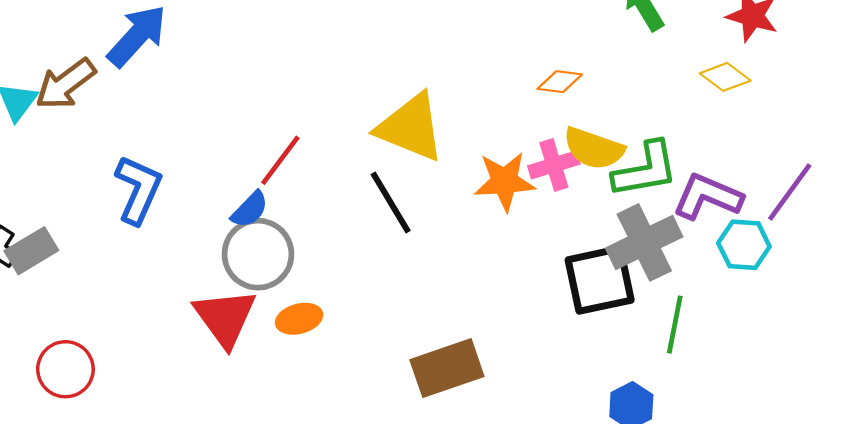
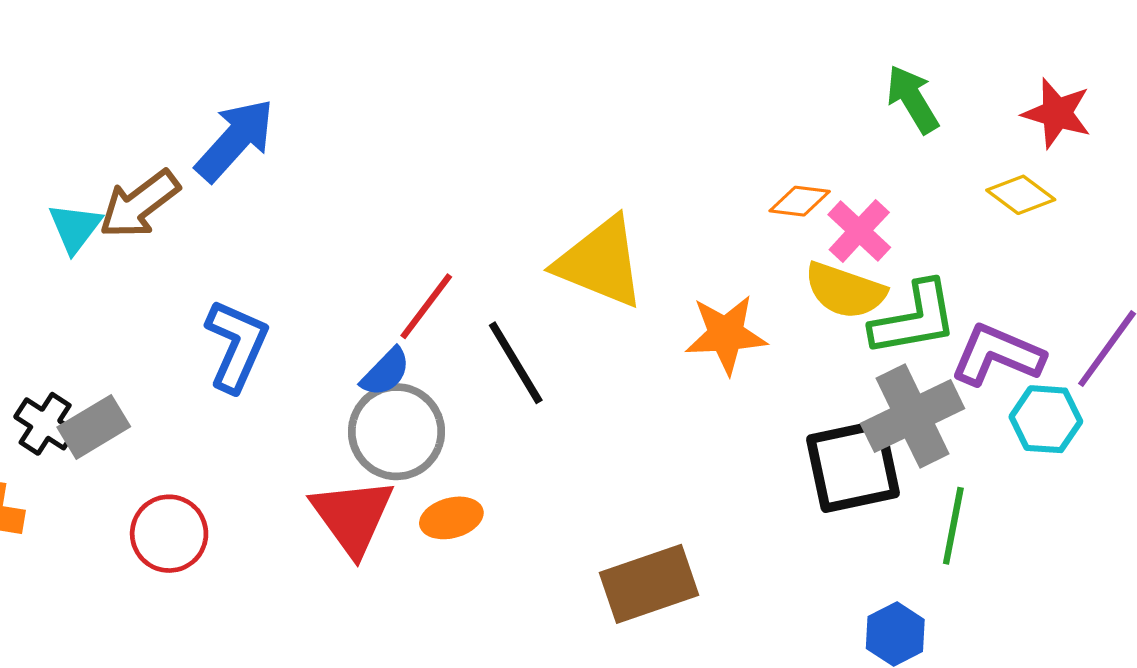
pink cross: (554, 165) -> (859, 231), moved, turned -30
black line: (391, 203) -> (516, 363), moved
red circle: (65, 369) -> (169, 534), moved

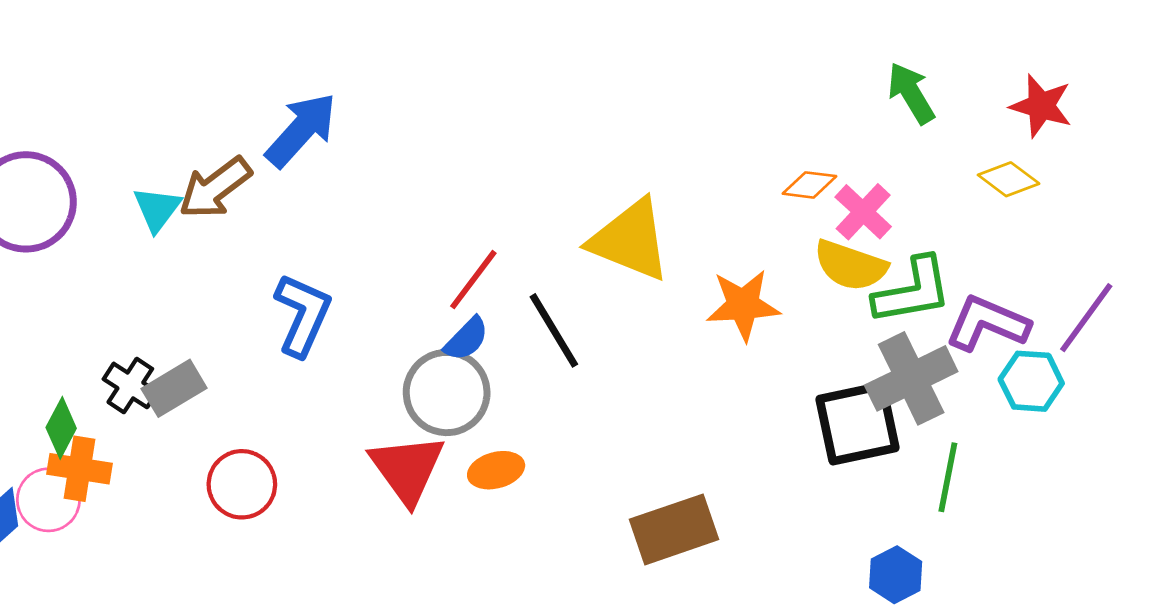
blue semicircle: (386, 372) -> (466, 339), moved

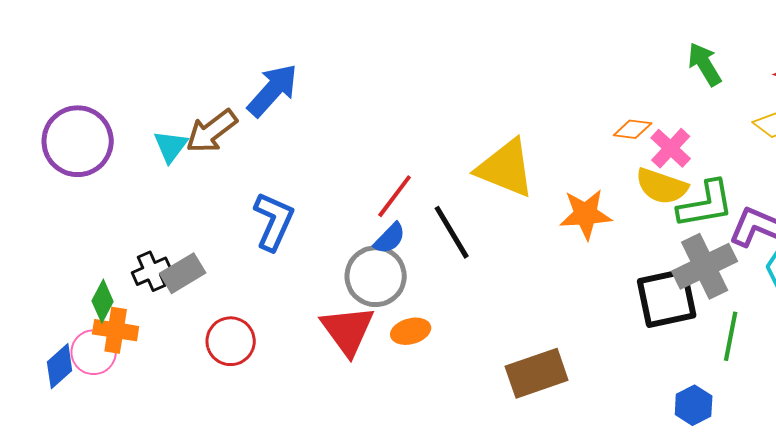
black cross: (130, 385) -> (152, 271), turned 33

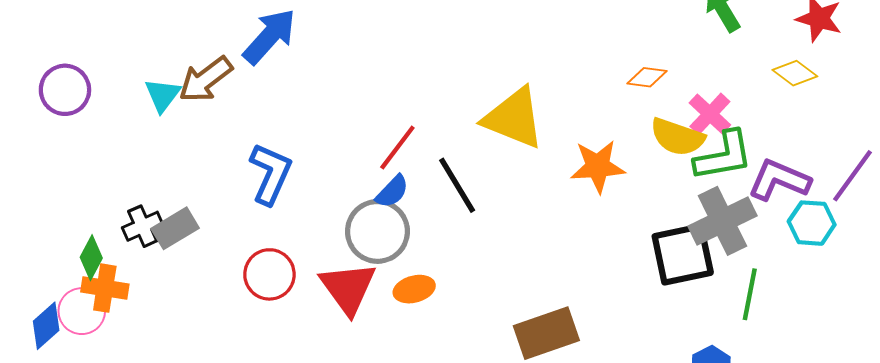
purple circle: (78, 141) -> (65, 90), size x0.7
pink cross: (671, 148) -> (710, 114), moved
red circle: (231, 341) -> (269, 274), moved

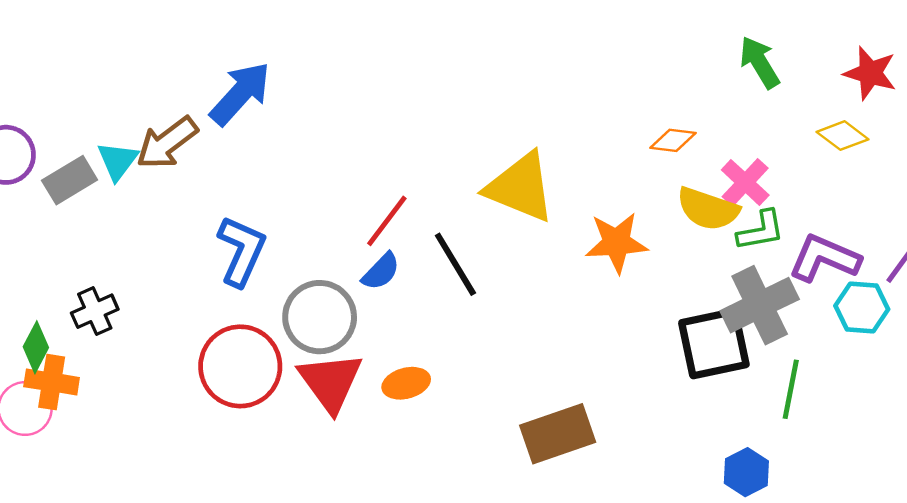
green L-shape: (724, 156) -> (761, 231), size x0.7
gray rectangle: (175, 228) -> (70, 180), moved
gray circle: (377, 231) -> (320, 317), moved
red circle: (269, 274) -> (240, 366), size x1.4

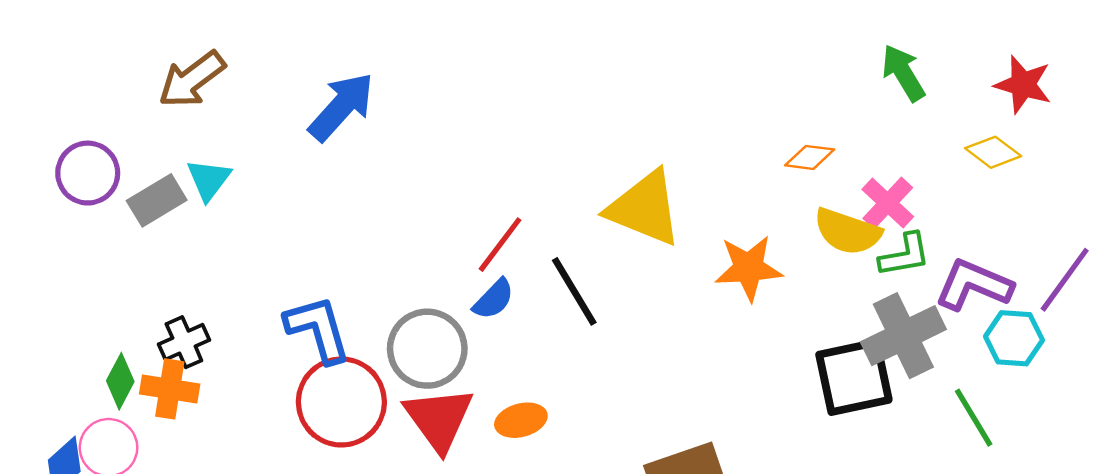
brown arrow: (167, 143) -> (192, 79), moved
blue L-shape: (241, 251) -> (318, 329), moved, turned -40
orange cross: (52, 382) -> (170, 389), moved
green line: (791, 389) -> (974, 418), moved, turned -42

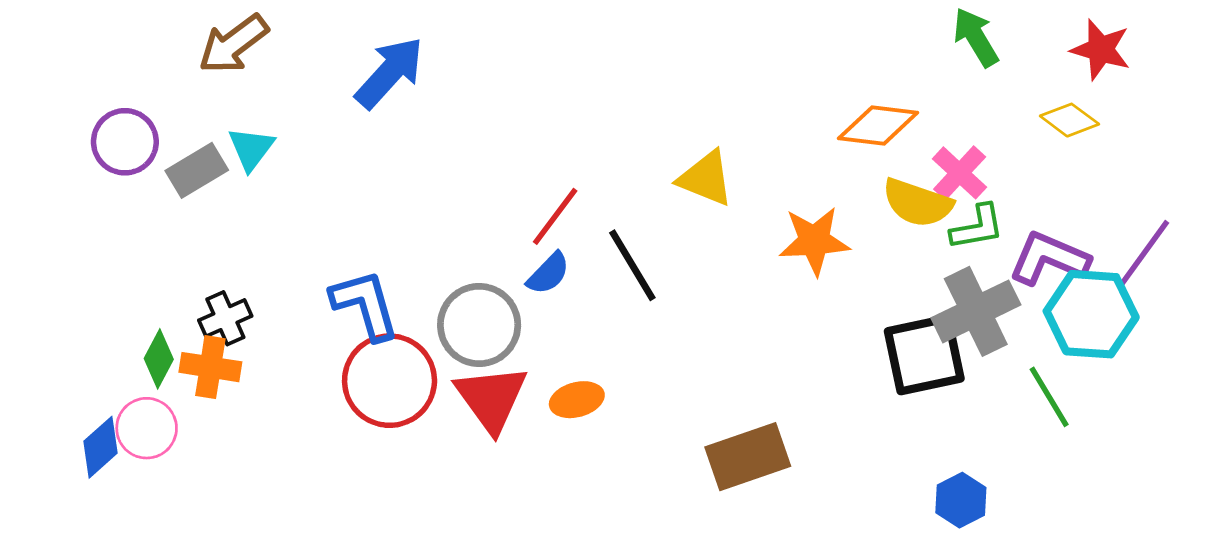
orange diamond: (810, 157) -> (878, 125), size x1.5
yellow triangle: (644, 208) -> (706, 178), size x0.7
cyan hexagon: (1014, 338) -> (1091, 314), size x1.5

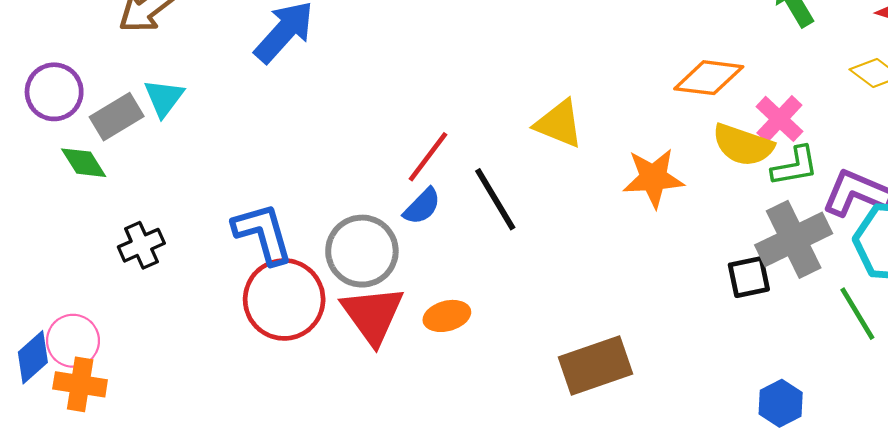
black square: (924, 355) -> (749, 277), size x0.6
green diamond: (159, 359) -> (84, 163), moved, turned -60
orange cross: (210, 367) -> (80, 384), moved

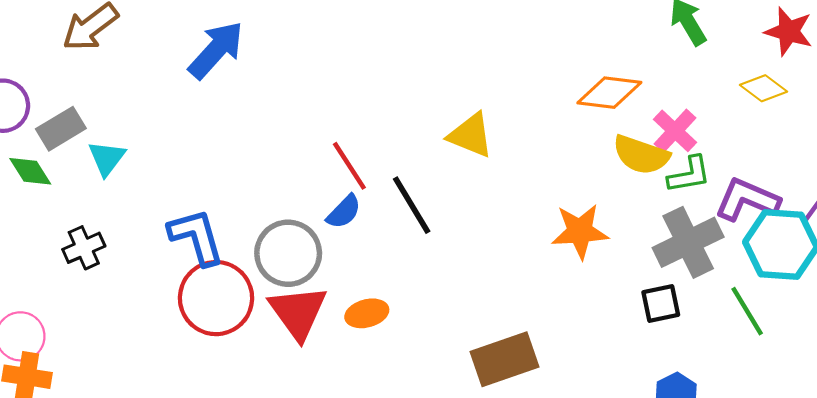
cyan triangle: (164, 98) -> (107, 158), moved
red line: (428, 157) -> (349, 166), turned -70
orange star: (653, 178) -> (580, 231), moved
black square: (749, 277) -> (661, 304), moved

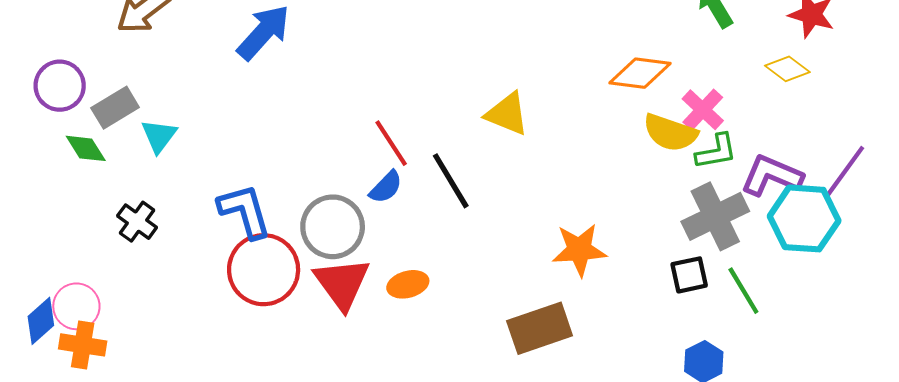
orange star: (580, 231) -> (579, 250), moved
black cross: (84, 248) -> (137, 222), turned -30
green line: (747, 311) -> (743, 291), moved

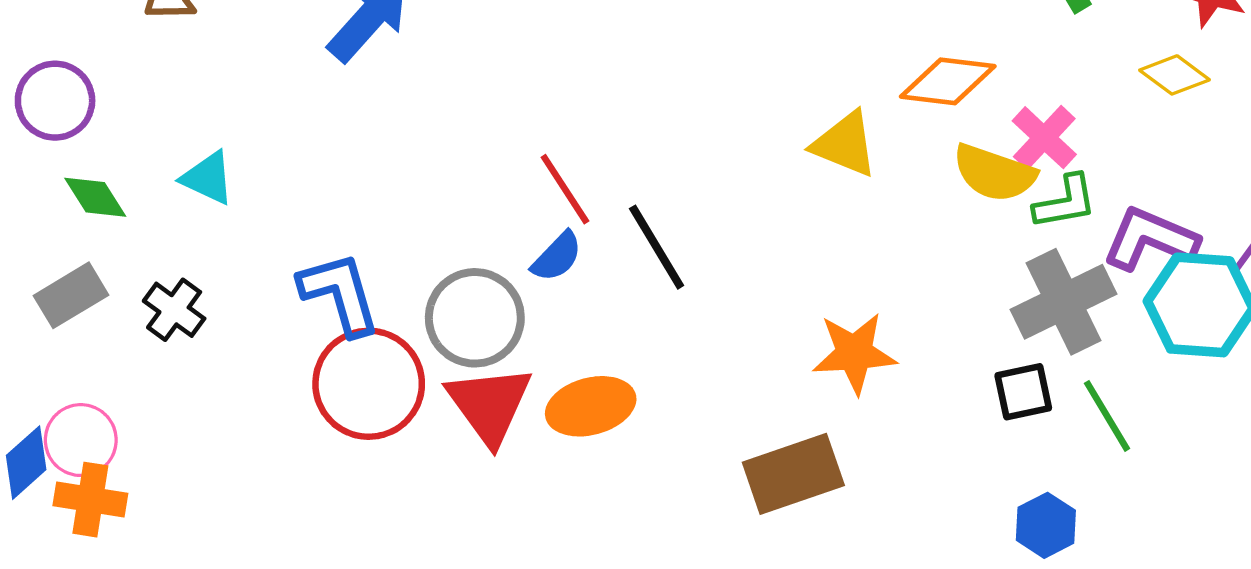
gray rectangle: (115, 108) -> (71, 295), moved
yellow triangle: (507, 114) -> (845, 144), moved
cyan triangle: (159, 136) -> (208, 178), turned -42
orange ellipse: (408, 284) -> (591, 406), size x1.4

